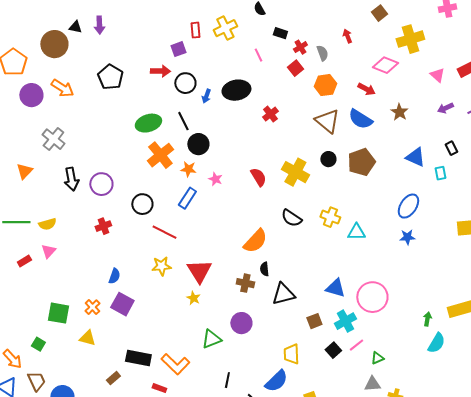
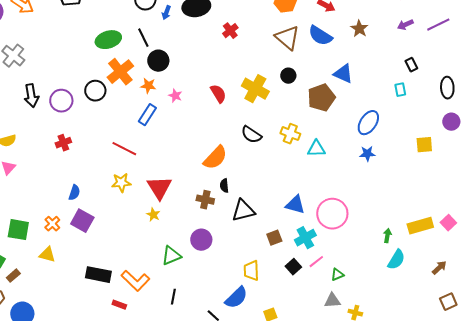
blue triangle: (415, 157) -> (343, 74), moved
brown pentagon: (361, 162) -> (321, 98), moved
black circle: (142, 204) -> (95, 91), moved
brown rectangle: (113, 378) -> (13, 276), moved
black line: (227, 380) -> (173, 297), moved

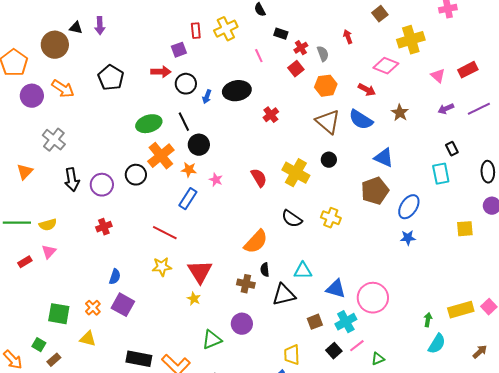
cyan rectangle: (400, 90) -> (441, 174), size x1.5
brown pentagon: (321, 98) -> (375, 191), moved
cyan triangle: (316, 149) -> (303, 271), moved

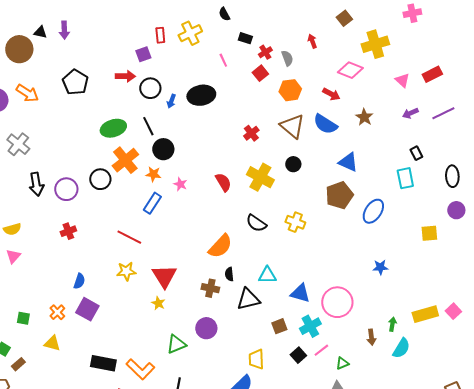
red cross: (271, 115) -> (251, 133), moved
blue star: (408, 238) -> (380, 267), moved
green square: (59, 314) -> (23, 318), size x0.6
brown arrow: (480, 352) -> (371, 337), moved, turned 126

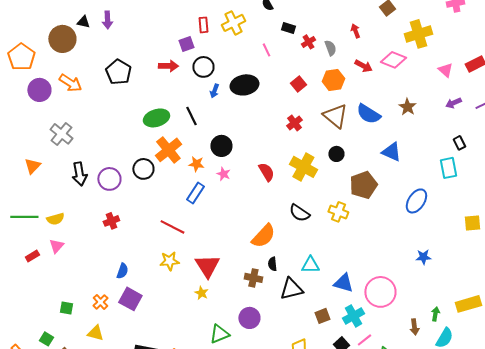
red square: (260, 73) -> (298, 84), moved
black circle: (150, 88) -> (203, 67), moved
red arrow: (331, 94) -> (363, 66), moved
black circle: (163, 149) -> (221, 146), moved
brown pentagon: (339, 195) -> (363, 185), moved

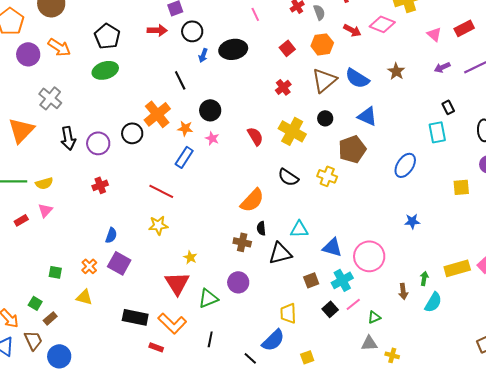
brown triangle: (335, 116) -> (324, 80), turned 40
green ellipse: (156, 118) -> (105, 70), moved
blue triangle: (391, 152) -> (367, 116), moved
orange triangle: (32, 166) -> (21, 130), size x1.6
red triangle: (207, 266) -> (177, 283), moved

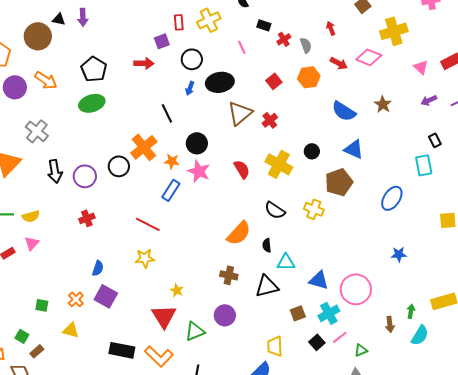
black circle: (192, 31) -> (192, 59), moved
brown triangle: (324, 80) -> (240, 113), moved
pink star: (212, 138) -> (199, 171), size x1.6
black semicircle: (261, 228) -> (267, 245), moved

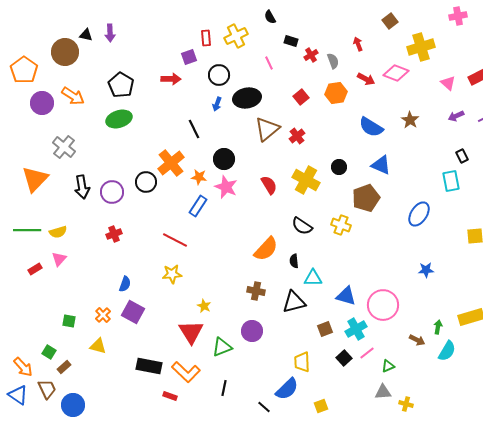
brown arrow: (390, 324) -> (417, 340), turned -56

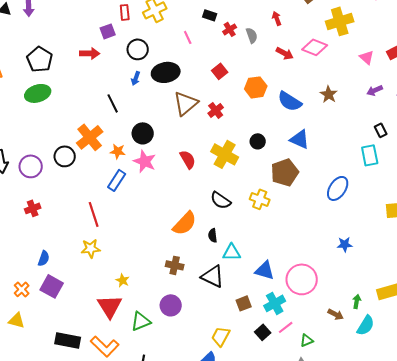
orange hexagon: (336, 93) -> (256, 87), moved
red line: (175, 240) -> (94, 214), turned 45
black triangle: (294, 302) -> (213, 276), turned 40
yellow trapezoid: (302, 362) -> (221, 336), turned 30

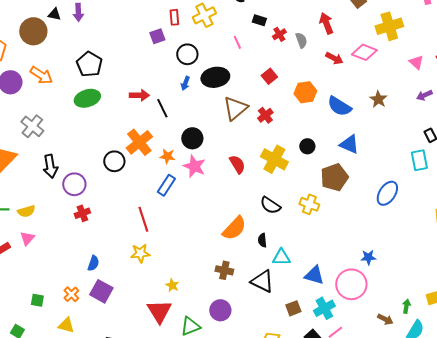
red arrow: (277, 18) -> (326, 23), size x1.5
red arrow: (90, 53) -> (139, 95), moved
purple circle: (31, 166) -> (74, 184), moved
blue star: (345, 244) -> (368, 257), moved

